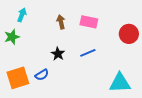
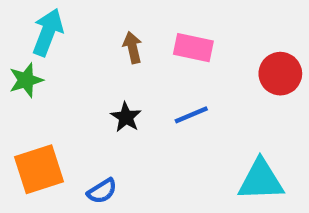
cyan arrow: (22, 15) -> (48, 32), size x1.5
blue semicircle: (42, 75) -> (102, 191), moved

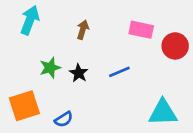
brown arrow: (132, 48) -> (83, 30), turned 30
pink rectangle: (193, 48) -> (141, 30), moved
green star: (26, 80) -> (50, 68), moved

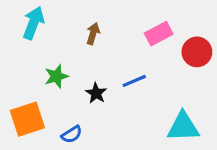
pink rectangle: (141, 30) -> (159, 34), turned -40
black star: (79, 73) -> (96, 93), moved

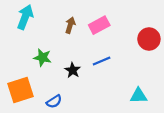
pink rectangle: (159, 34) -> (99, 25), moved
green star: (56, 76) -> (42, 58), turned 30
cyan triangle: (183, 127) -> (139, 96), size x0.7

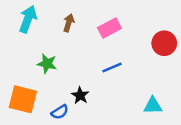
brown arrow: (70, 25) -> (69, 23), moved
black star: (73, 70) -> (80, 95), moved
orange square: (21, 90) -> (23, 99), turned 32

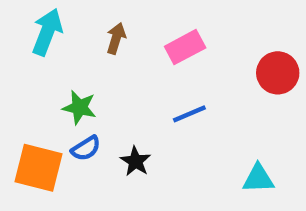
blue semicircle: (60, 112) -> (86, 148), moved

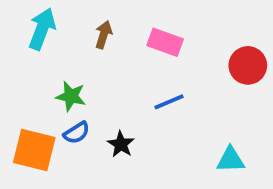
pink rectangle: (185, 47) -> (165, 42), turned 48

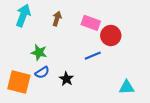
red circle: (248, 65) -> (111, 36), moved

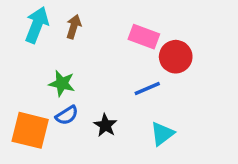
brown arrow: (57, 19) -> (74, 27), moved
cyan triangle: (127, 87) -> (162, 134), moved, turned -35

